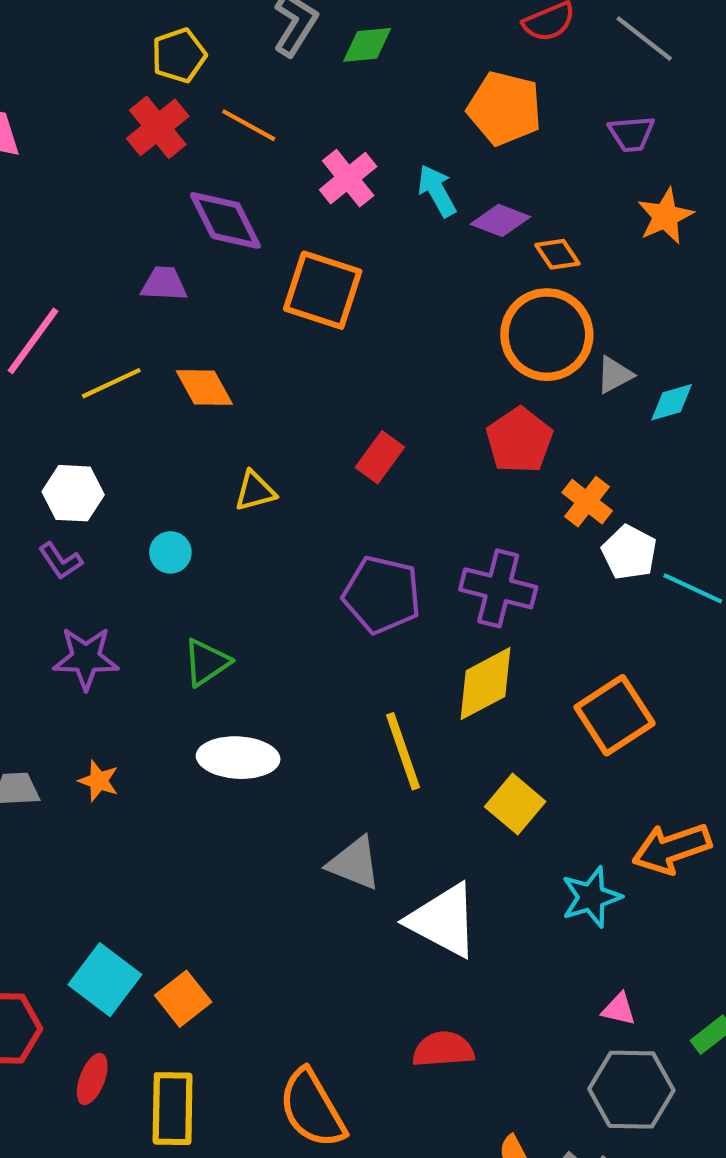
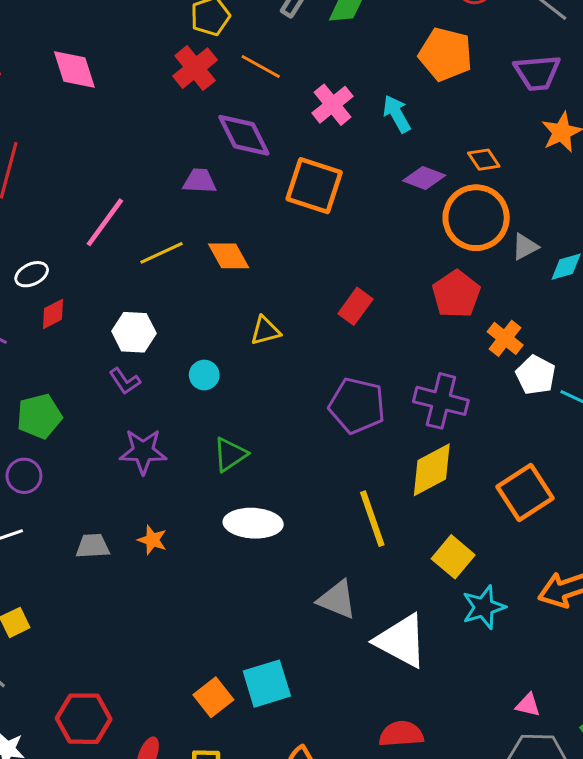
purple trapezoid: (631, 134) -> (537, 73), size x1.4
purple diamond: (500, 220) -> (424, 178), moved
cyan star: (591, 897) -> (484, 607), moved
cyan square: (105, 980) -> (267, 684), moved, turned 36

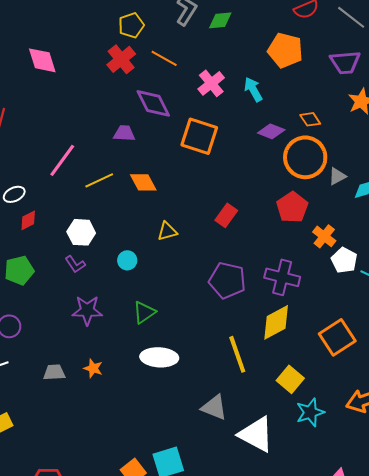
green pentagon: (39, 416) -> (19, 270), moved

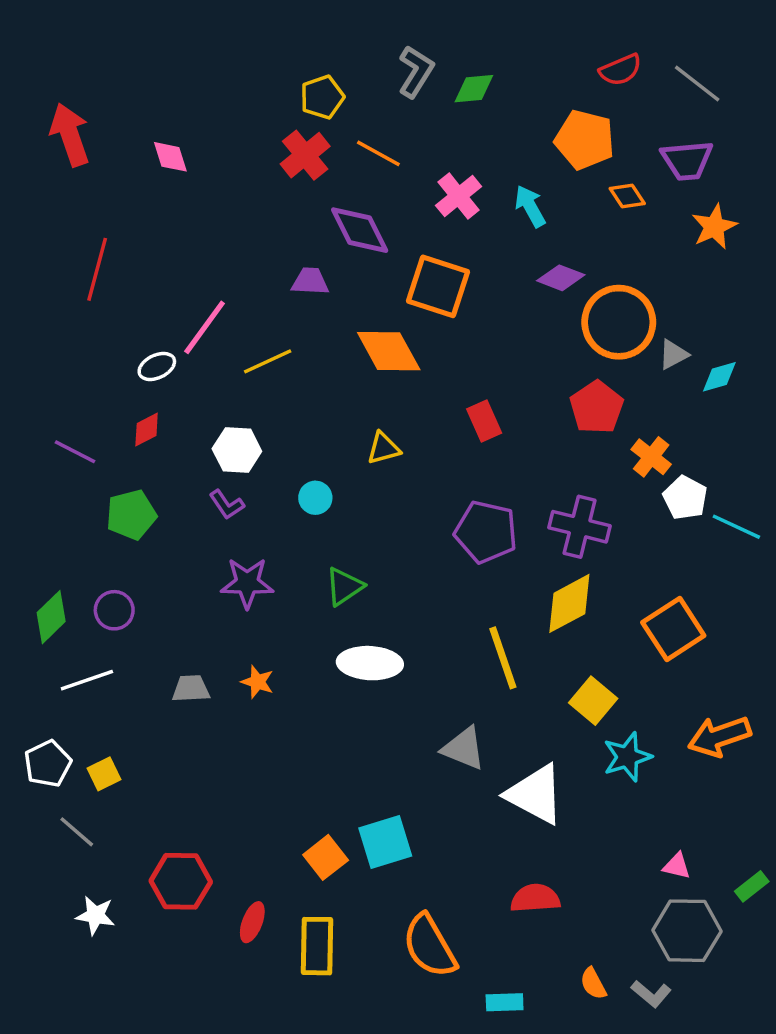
pink diamond: (42, 60) -> (170, 157), size x0.7
orange diamond: (310, 119) -> (627, 196), moved
orange diamond: (143, 182) -> (389, 351), moved, size x1.4
white ellipse: (14, 194) -> (157, 366), moved
red rectangle: (226, 215) -> (484, 421), turned -60

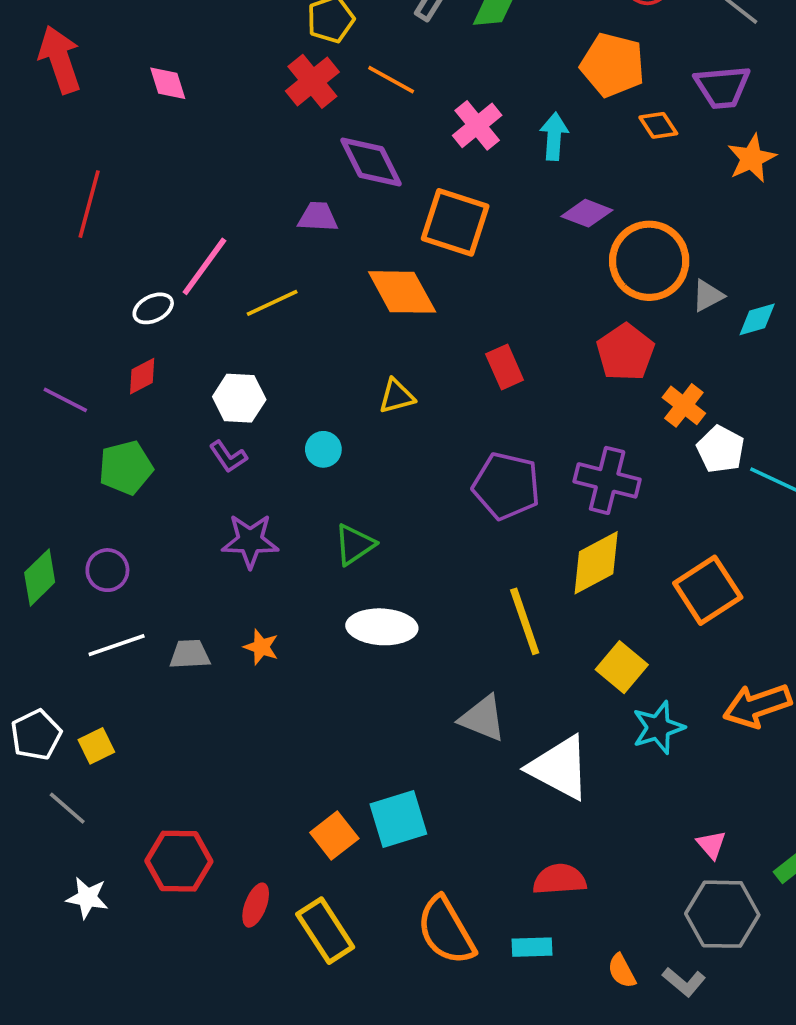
cyan arrow: (530, 206) -> (554, 136), turned 33
white line: (87, 680) -> (117, 645), moved
pink triangle: (677, 866) -> (711, 845), turned 36
yellow rectangle: (317, 946) -> (325, 931), turned -34
cyan rectangle: (505, 1002) -> (532, 947), moved

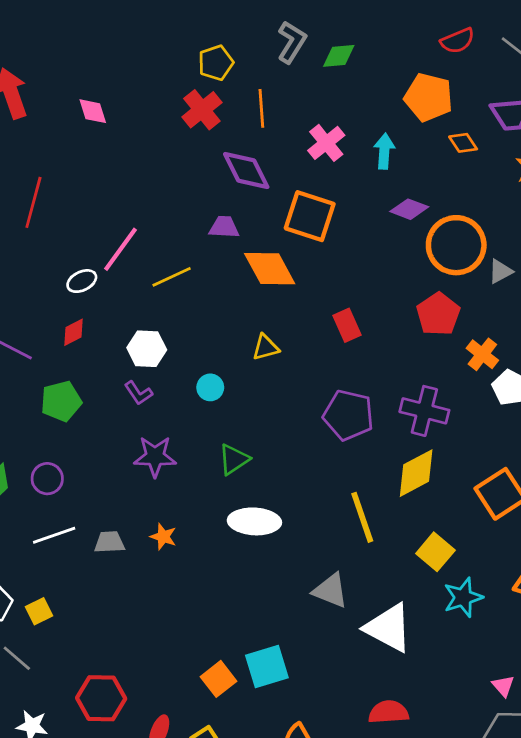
orange line: (391, 80) -> (261, 108), turned 57
purple trapezoid: (318, 217) -> (224, 227), moved

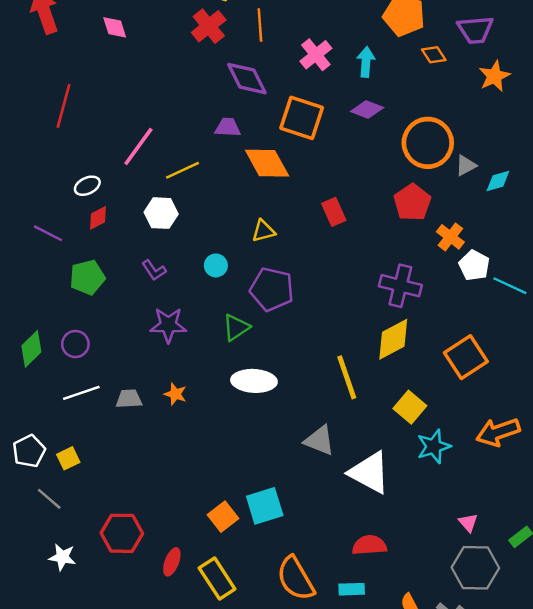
purple diamond: (409, 209) -> (367, 110), moved
white ellipse: (82, 281) -> (87, 186), moved
white hexagon: (147, 349) -> (161, 213), moved
purple pentagon: (348, 415) -> (272, 289), moved

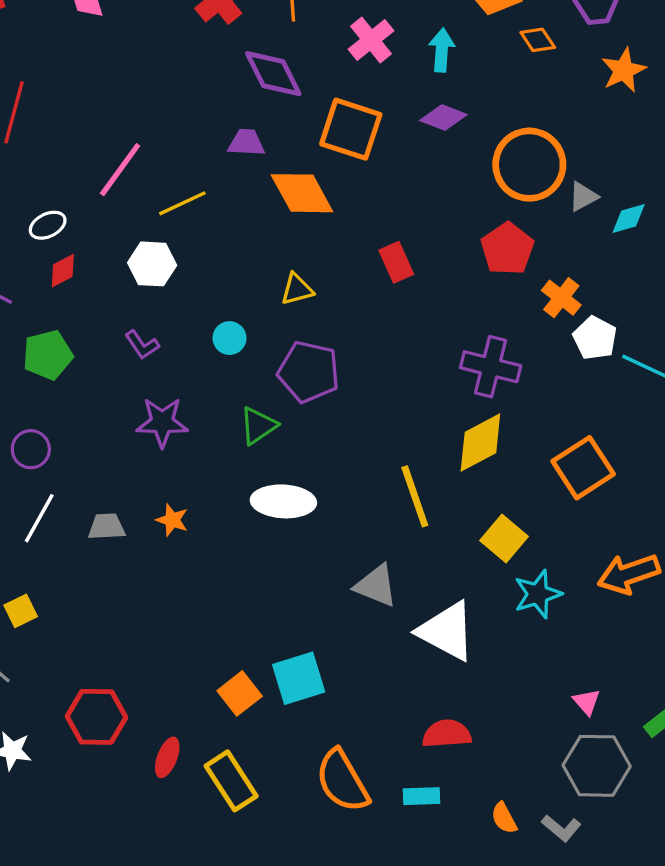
white line: (81, 393) -> (39, 518), turned -42

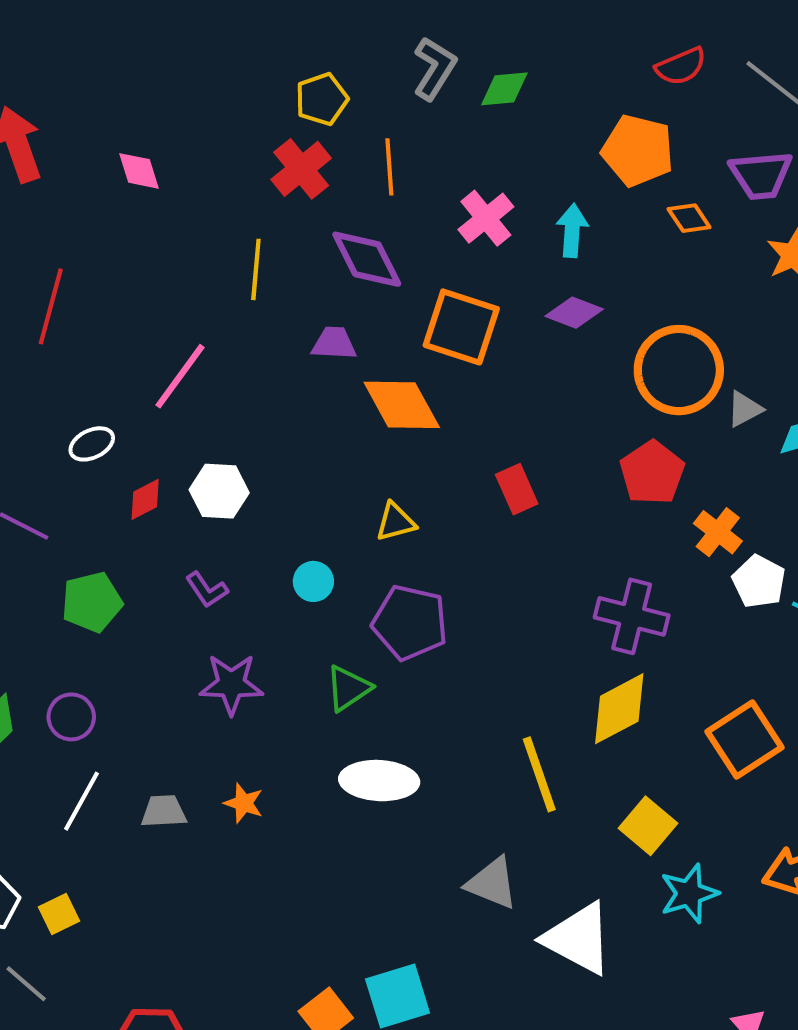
yellow line: (182, 203) -> (256, 269), moved, turned -60
red diamond: (63, 271) -> (145, 499), moved

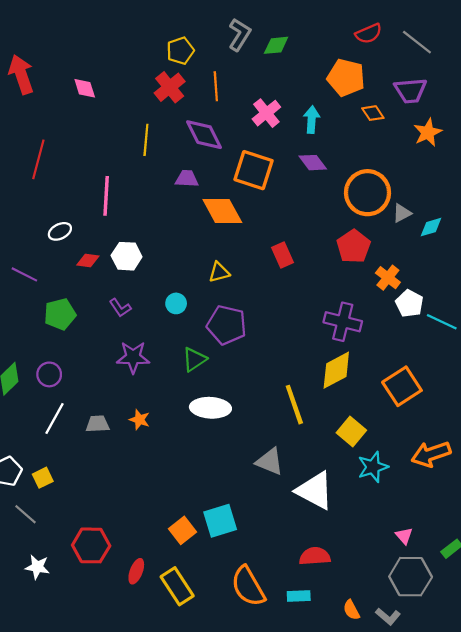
purple diamond: (574, 313) -> (313, 163), turned 32
pink line: (180, 376) -> (106, 196), turned -33
red diamond: (145, 499) -> (88, 260), turned 35

